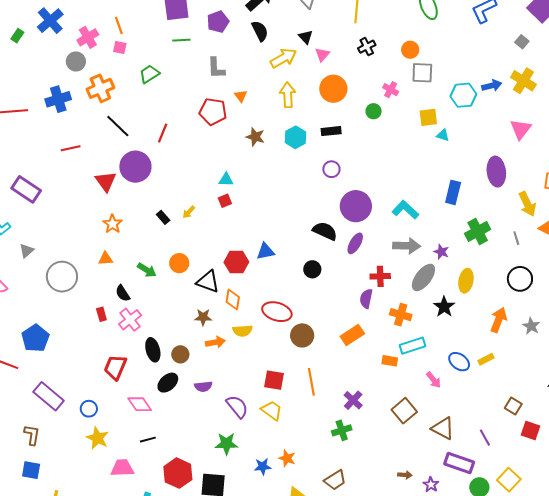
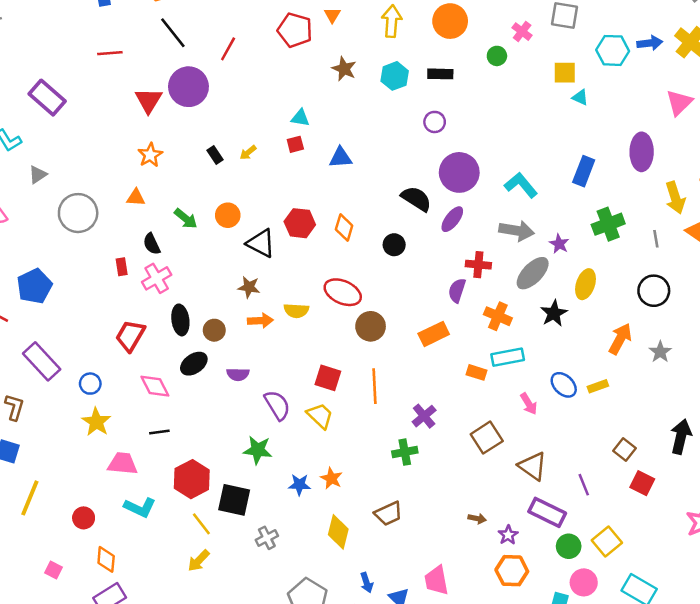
blue triangle: (266, 251) -> (341, 158), moved
orange diamond: (233, 300) -> (344, 227), moved

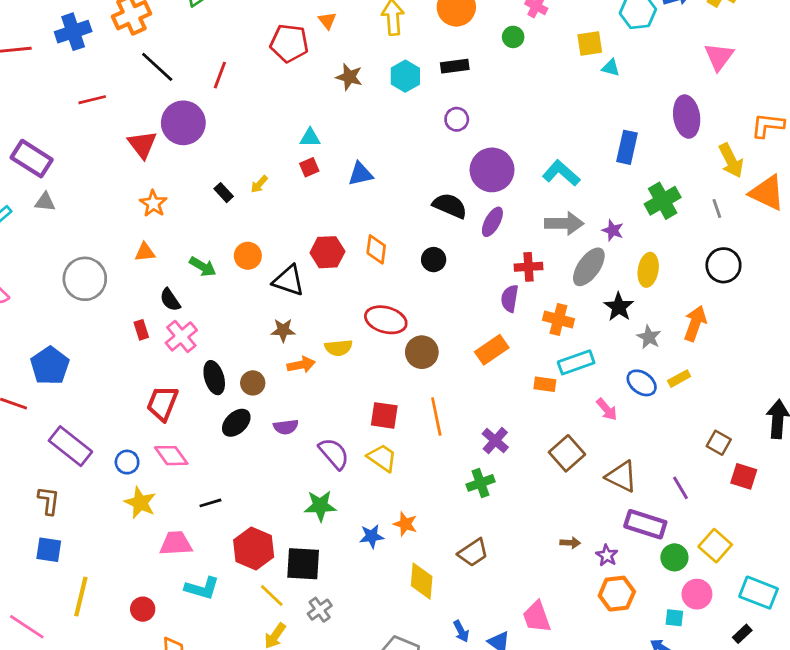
gray triangle: (38, 175) -> (45, 202), moved, turned 48
gray star: (660, 352) -> (649, 337), moved
pink diamond: (155, 386) -> (171, 456), moved
gray cross: (267, 538) -> (320, 610), moved

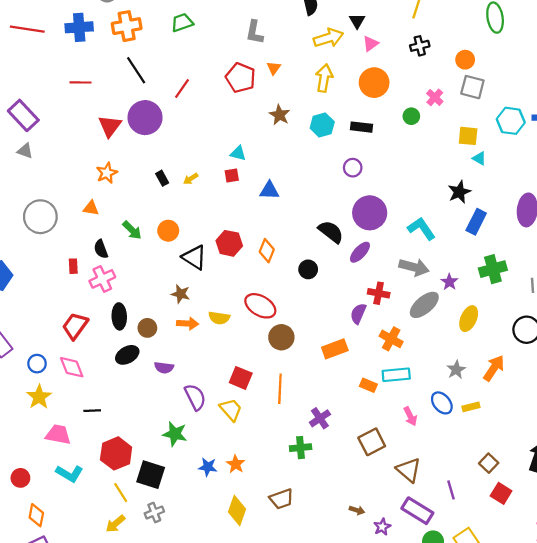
black star: (619, 307) -> (459, 192), moved

